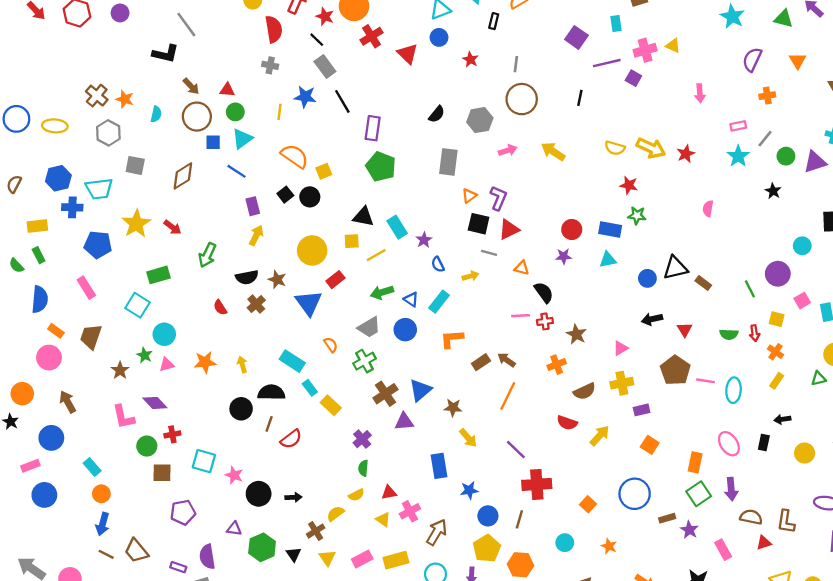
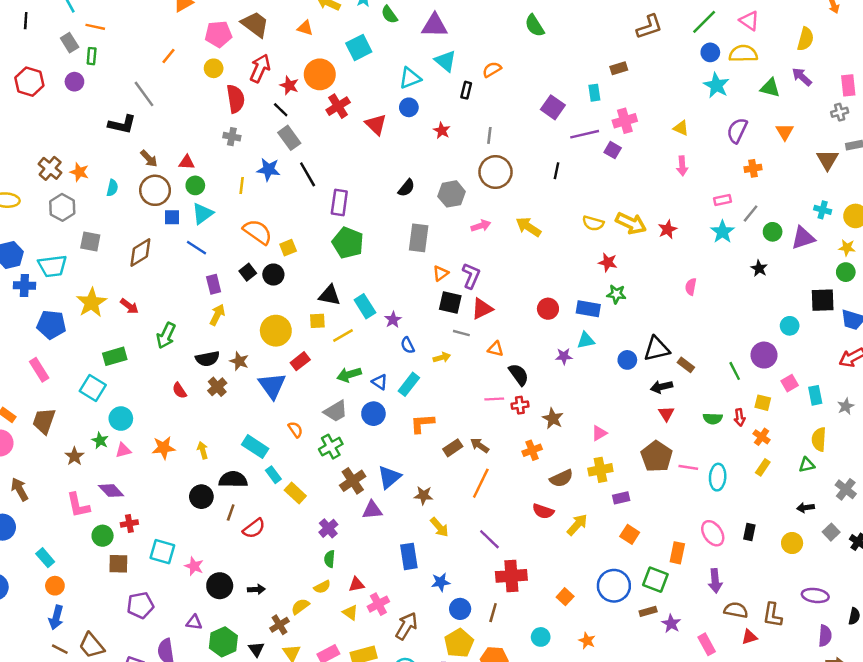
yellow triangle: (673, 46) -> (681, 128), moved
purple star: (564, 256) -> (564, 356), moved
black arrow: (652, 319) -> (661, 387), moved
black arrow: (782, 419) -> (805, 508), moved
green square: (699, 494) -> (655, 580), moved, turned -35

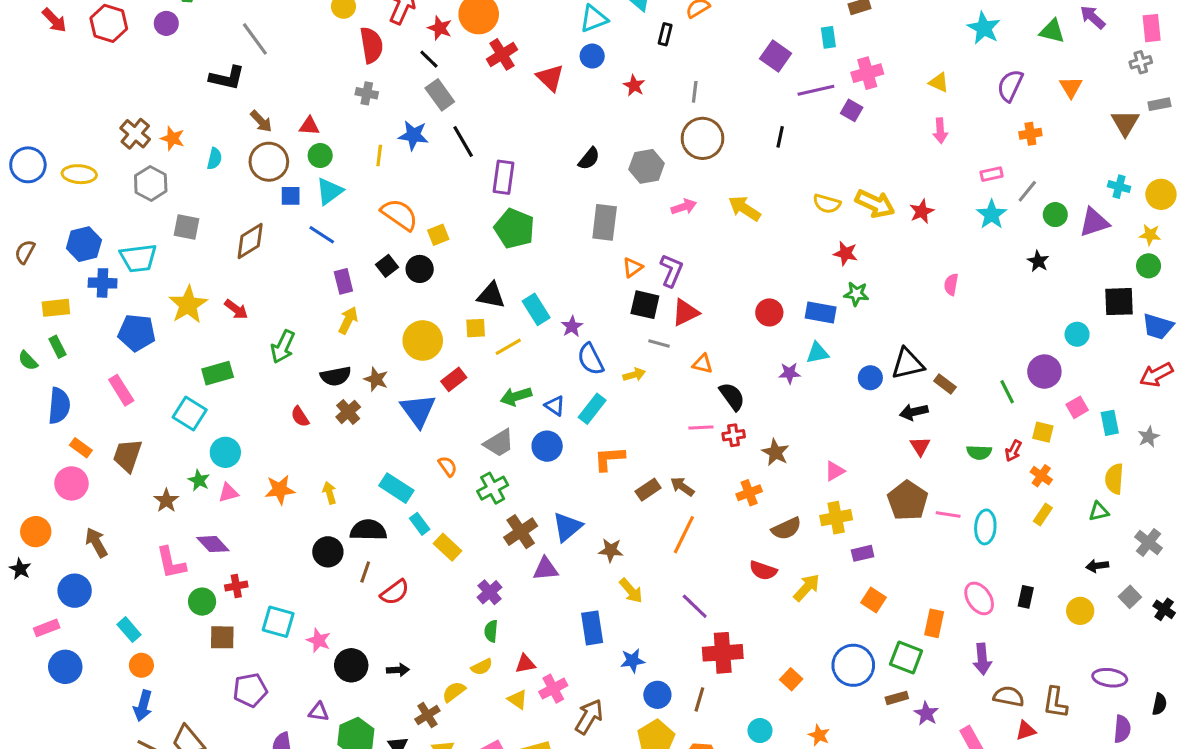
blue semicircle: (408, 345) -> (591, 359), size x1.5
red arrow: (740, 417) -> (1013, 451), turned 35

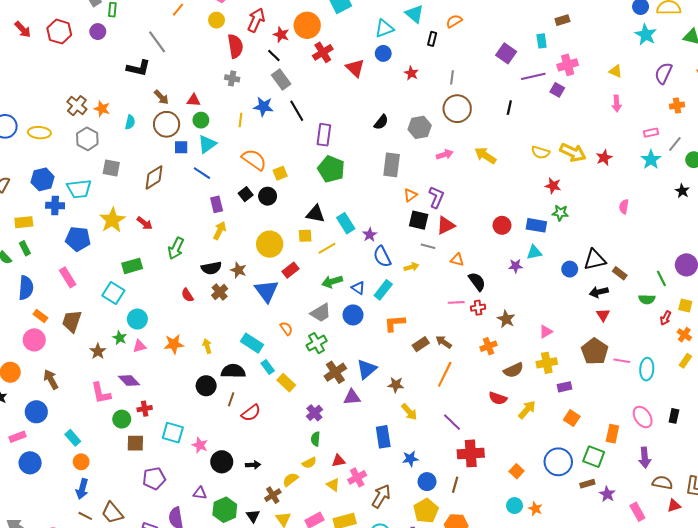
green semicircle: (979, 452) -> (647, 299), moved
cyan circle: (760, 731) -> (514, 506), moved

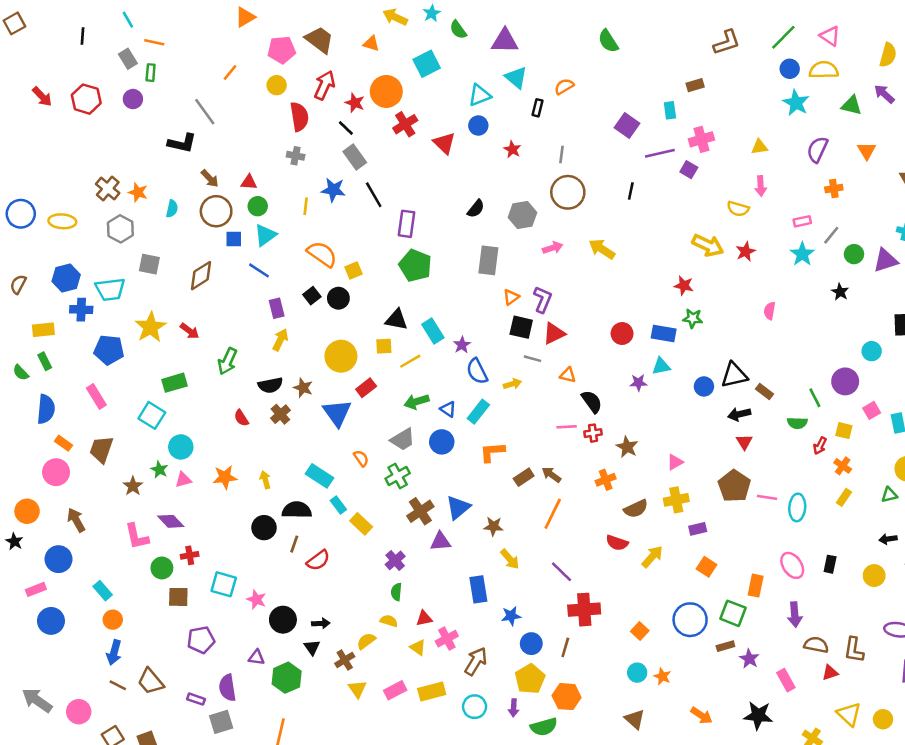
yellow triangle: (616, 71) -> (759, 147), turned -32
yellow semicircle: (541, 152) -> (738, 209), moved
yellow semicircle: (309, 463) -> (389, 621), turned -136
black triangle: (253, 516) -> (312, 647), moved

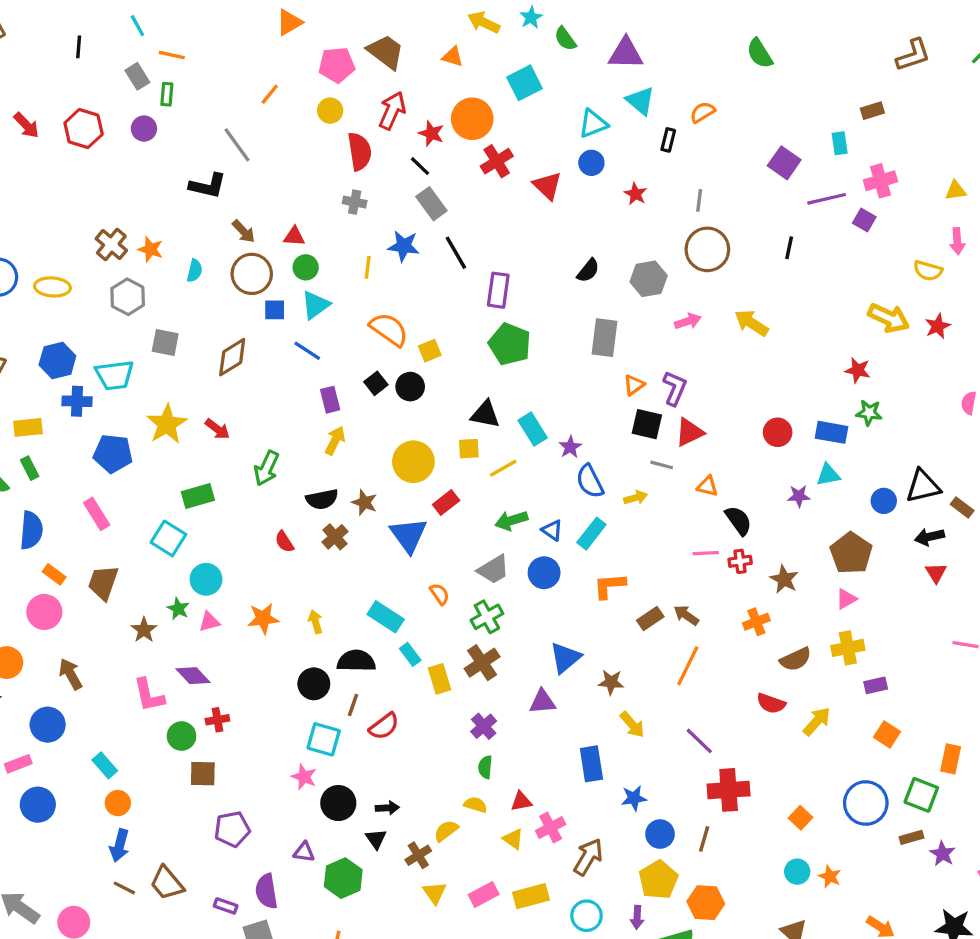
brown pentagon: (734, 486) -> (851, 553), moved
brown cross: (420, 511) -> (482, 663), moved
yellow rectangle: (361, 524) -> (440, 679), turned 30
cyan square: (224, 584) -> (324, 739), moved

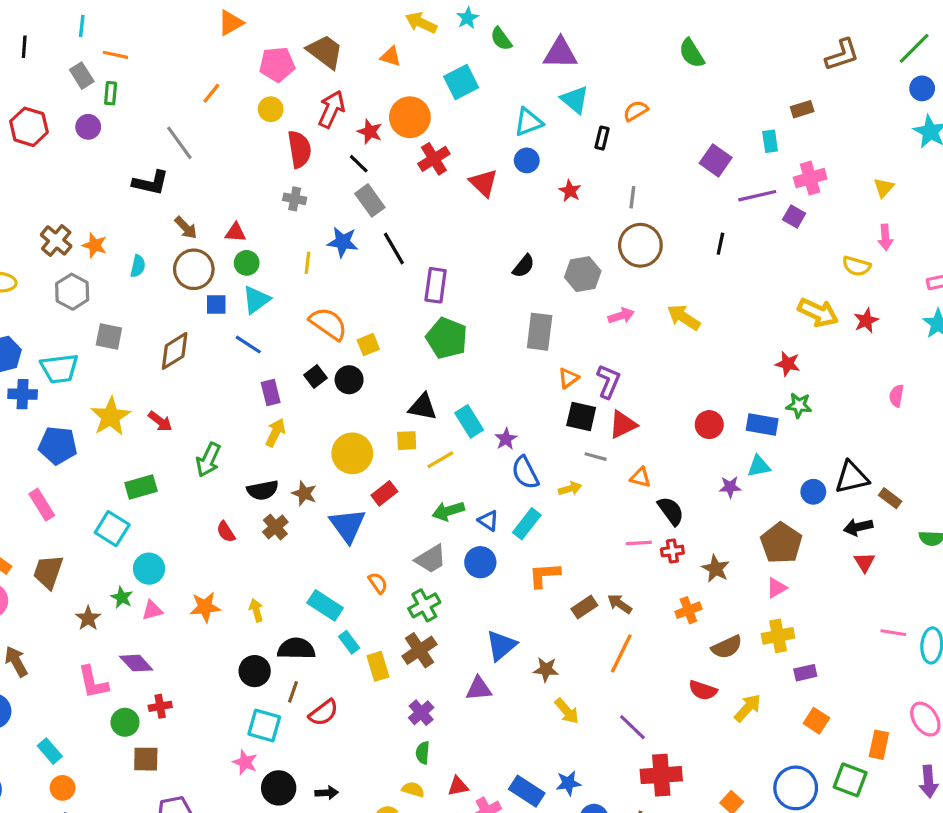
cyan line: (137, 26) -> (82, 26), turned 35
yellow triangle: (956, 191) -> (884, 188), turned -40
blue rectangle: (591, 764) -> (527, 791), moved, turned -48

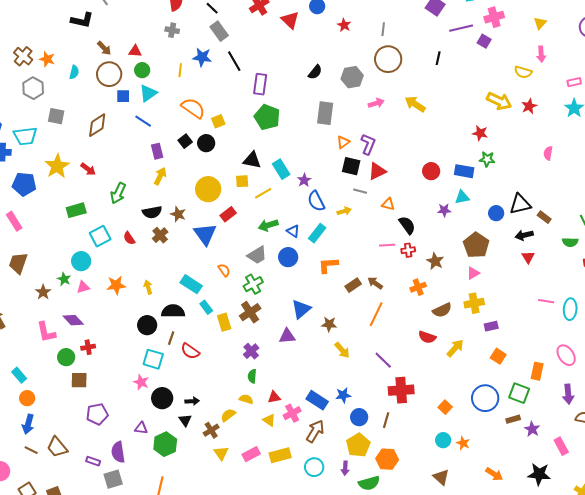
cyan square: (112, 529) -> (100, 236), moved, turned 30
red semicircle: (323, 713) -> (190, 351), turned 72

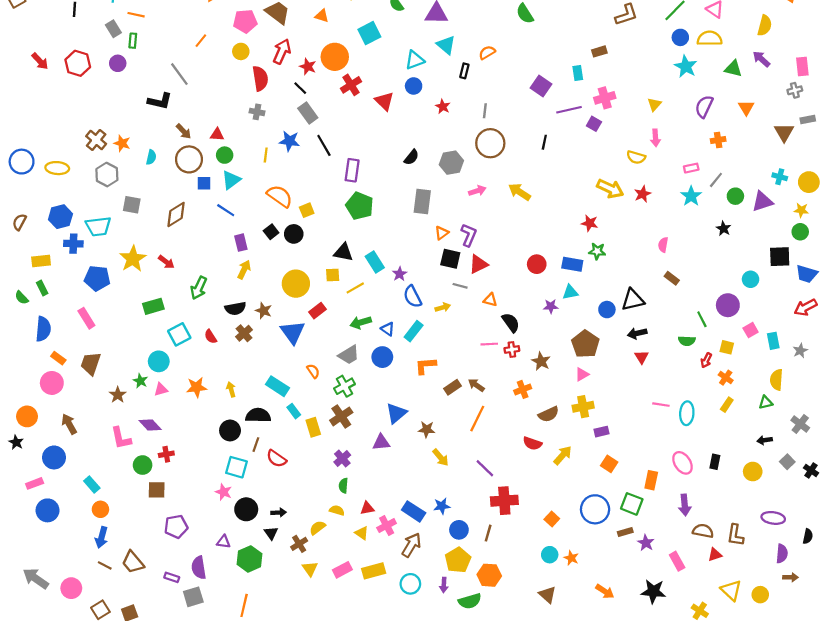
brown rectangle: (544, 217) -> (672, 278), moved

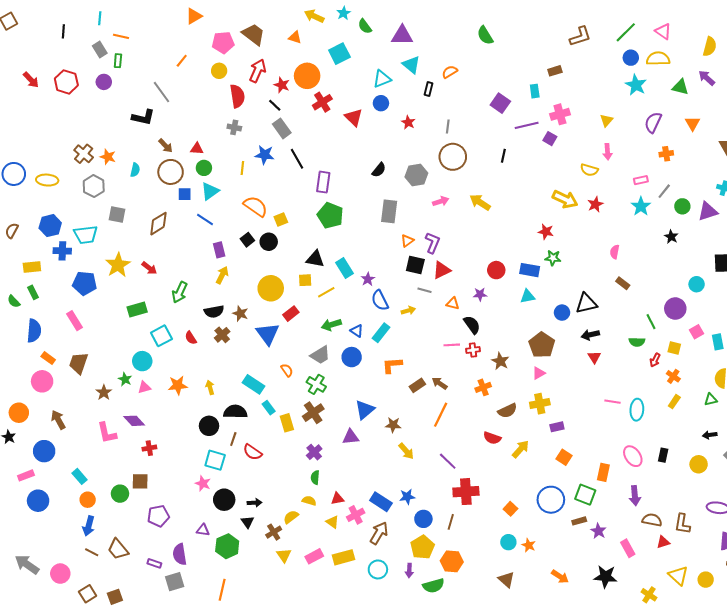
purple star: (551, 306) -> (480, 294), moved
green cross: (344, 386) -> (316, 384), turned -30
green circle: (143, 465) -> (120, 494), moved

